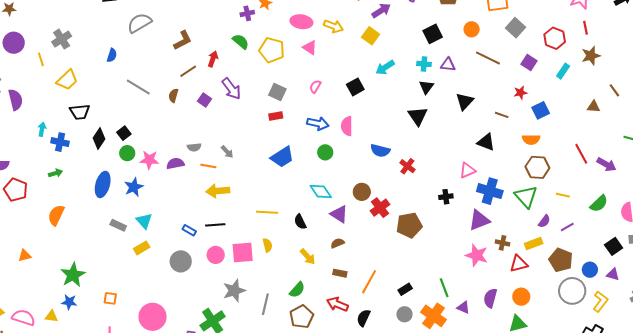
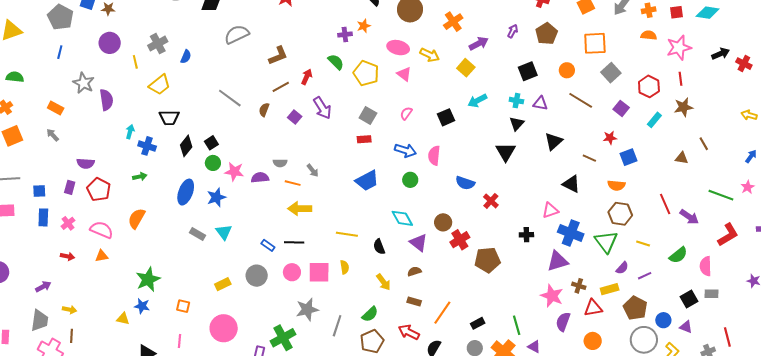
blue semicircle: (112, 55) -> (186, 57), moved
yellow rectangle: (142, 248) -> (223, 284), moved
purple semicircle: (490, 298) -> (563, 322), moved
pink semicircle: (24, 318) -> (102, 230), moved

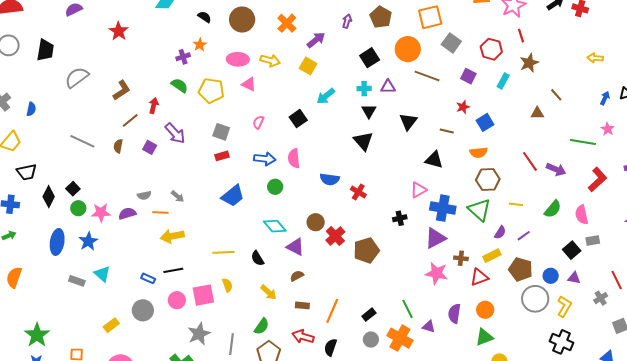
orange circle: (567, 70) -> (408, 49), size x1.6
purple semicircle: (563, 322) -> (454, 313), moved

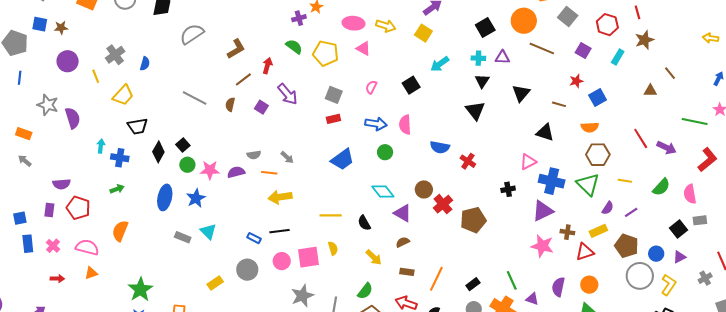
purple triangle: (574, 278) -> (679, 257), turned -40

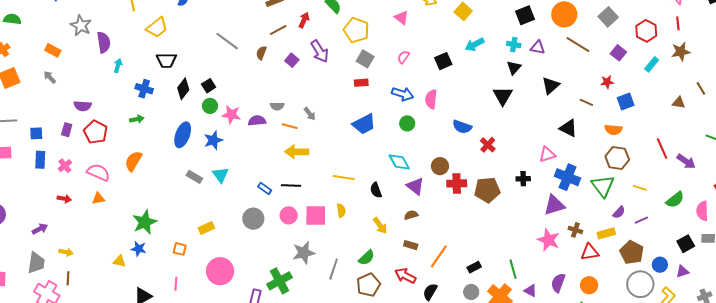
yellow pentagon: (326, 53) -> (356, 30), moved
cyan arrow: (101, 146) -> (118, 66), moved
red cross: (443, 204) -> (457, 183), turned 30
brown pentagon: (473, 220) -> (487, 190), moved
yellow rectangle: (215, 283) -> (206, 228), moved

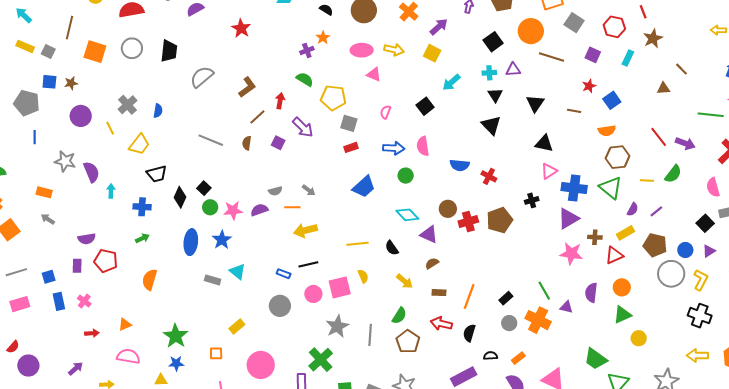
black triangle: (568, 128) -> (544, 143), moved
pink semicircle: (98, 172) -> (128, 356), moved
green semicircle: (675, 200) -> (673, 174), moved

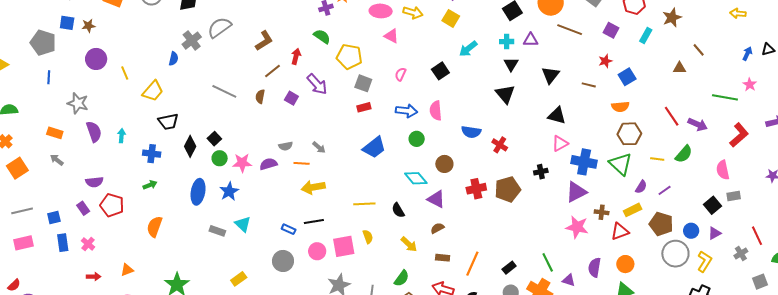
gray cross: (127, 105) -> (192, 41), moved
purple semicircle: (91, 172) -> (94, 132), moved
brown circle: (448, 209) -> (444, 164), moved
purple rectangle: (77, 266) -> (83, 208), turned -40

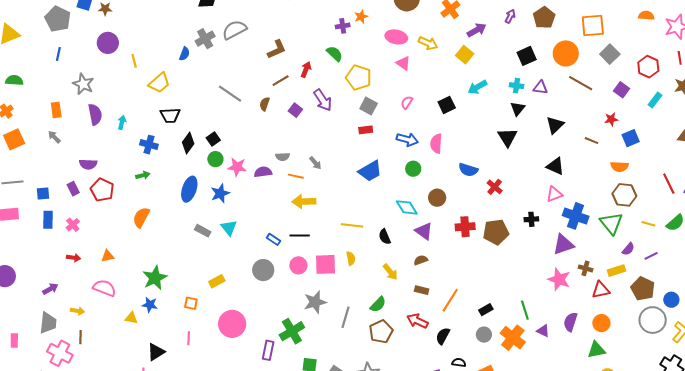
orange rectangle: (55, 133) -> (56, 110), turned 56

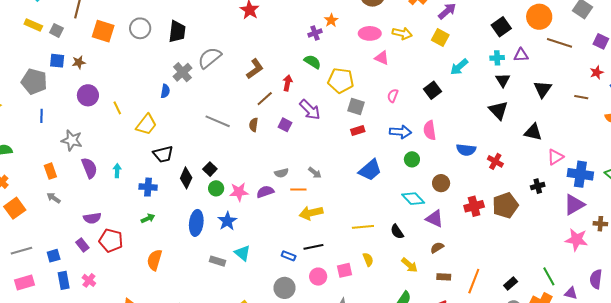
black triangle: (555, 166) -> (533, 132), moved
pink square: (325, 264) -> (344, 270), size x0.7

